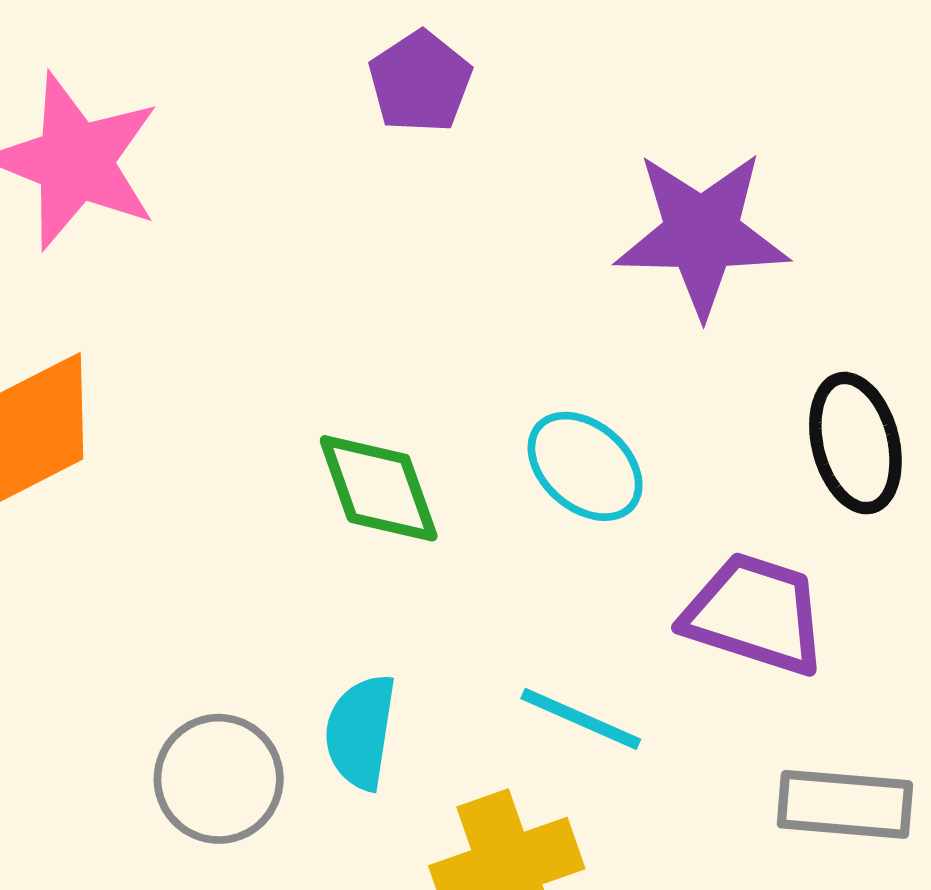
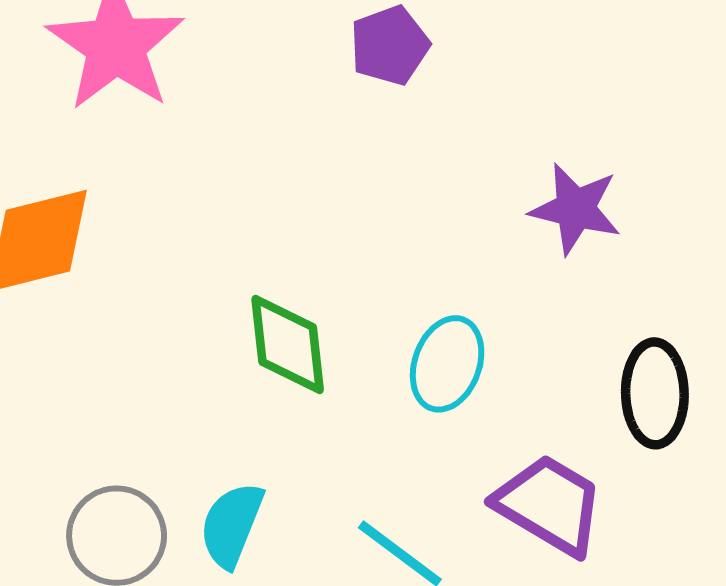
purple star: (702, 234) -> (575, 209), size x0.7
cyan ellipse: (585, 466) -> (447, 364), turned 56

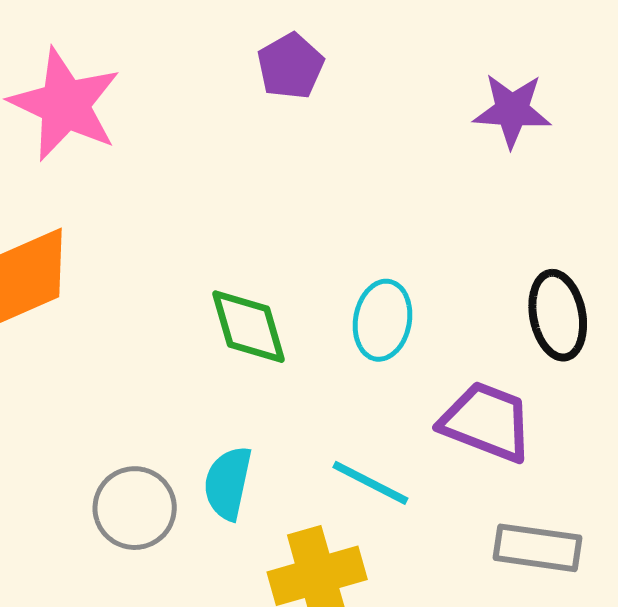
purple star: (575, 209) -> (512, 110), moved

